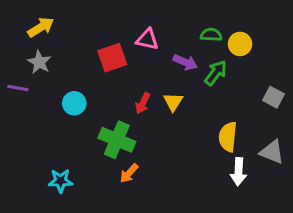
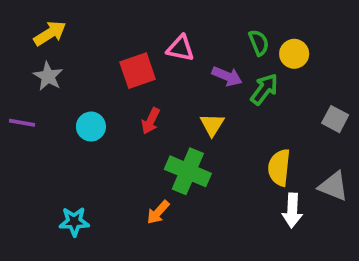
green semicircle: (211, 35) -> (259, 43), turned 65
purple line: (18, 88) -> (22, 123), moved
red arrow: (143, 103) -> (151, 121), moved
green cross: (117, 140) -> (188, 171), moved

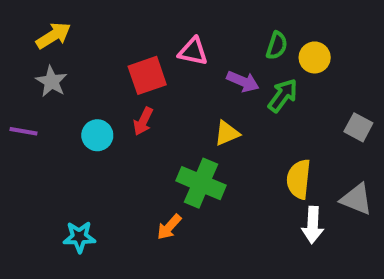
green semicircle: (259, 43) -> (277, 46), turned 40
red arrow: (151, 121) -> (143, 121), moved
yellow triangle: (212, 125) -> (227, 133), turned 35

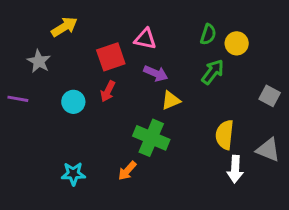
yellow arrow: (53, 36) -> (64, 27), moved
purple arrow: (243, 81) -> (156, 73), moved
cyan star: (79, 237) -> (73, 174), moved

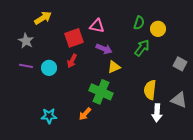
purple line: (18, 99) -> (26, 66), moved

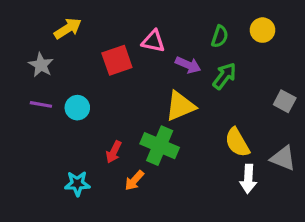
yellow circle: (158, 29) -> (262, 30), moved
purple arrow: (104, 49) -> (188, 65), moved
red arrow: (72, 61) -> (114, 152), moved
yellow triangle: (114, 67) -> (180, 106), size x1.5
yellow semicircle: (150, 90) -> (237, 142), turned -36

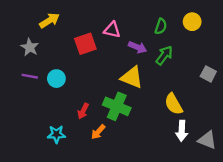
yellow triangle: (180, 106) -> (132, 77), turned 45
gray triangle: (283, 158) -> (207, 140), moved

